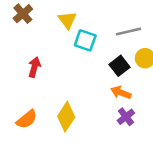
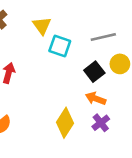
yellow diamond: (66, 117) -> (65, 123), moved

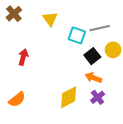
cyan square: (60, 46) -> (77, 35), moved
yellow diamond: (65, 123) -> (69, 97), turned 30

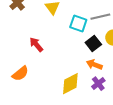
red arrow: (23, 57) -> (36, 45), moved, turned -56
orange semicircle: (17, 99) -> (20, 74), moved

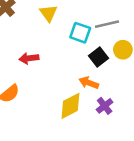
red arrow: (36, 45) -> (29, 58), turned -56
orange arrow: (94, 65) -> (89, 83), moved

